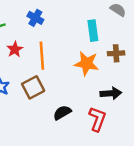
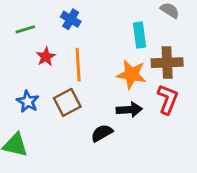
brown cross: (116, 53) -> (167, 63), size x1.5
black arrow: (111, 93) -> (129, 110), moved
red L-shape: (97, 119) -> (168, 99), moved

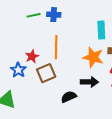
blue cross: (71, 19) -> (54, 15), turned -32
green line: (25, 29) -> (34, 15), moved
red star: (46, 57) -> (32, 56), moved

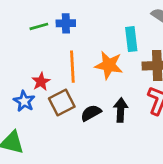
orange star: (93, 57) -> (109, 65), moved
black arrow: (89, 82) -> (121, 110), turned -84
black semicircle: (69, 97) -> (91, 113), moved

